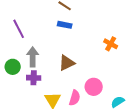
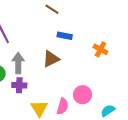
blue rectangle: (65, 25) -> (65, 36), moved
brown triangle: (67, 63) -> (51, 59), moved

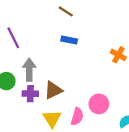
blue rectangle: (65, 36) -> (69, 40), moved
brown triangle: (51, 59) -> (53, 90), moved

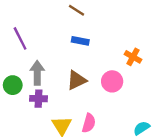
brown triangle: (53, 90) -> (77, 80), moved
pink circle: (99, 104) -> (112, 81), moved

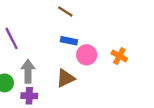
pink circle: (112, 81) -> (87, 55), moved

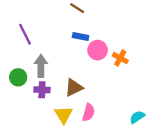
orange cross: (119, 56) -> (120, 58), moved
brown triangle: (65, 78) -> (74, 88), moved

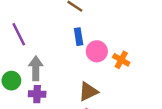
blue rectangle: (81, 36) -> (79, 37), turned 70
brown triangle: (74, 88) -> (88, 92), moved

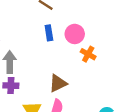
pink circle: (97, 51) -> (75, 34), moved

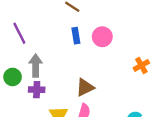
orange cross: (88, 54) -> (141, 65), moved, turned 32

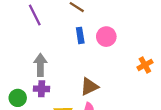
purple line: (19, 33) -> (35, 15), moved
green circle: (13, 77) -> (18, 98), moved

